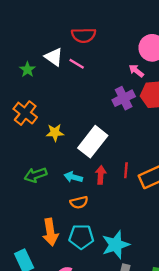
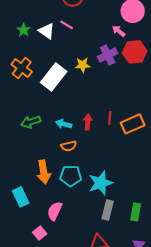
white triangle: (54, 57) -> (47, 31), moved
yellow star: (55, 133) -> (83, 65), moved
white rectangle: (93, 142) -> (54, 77), moved

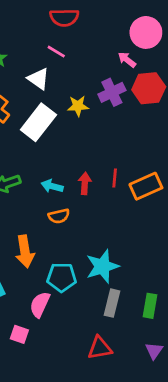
white triangle: (47, 31) -> (38, 79), moved
cyan pentagon: (71, 176) -> (62, 277), moved
pink square: (40, 233) -> (19, 334), turned -32

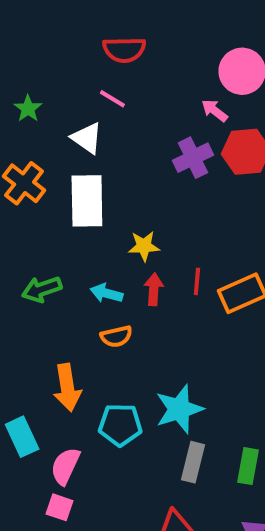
yellow star: (78, 106) -> (144, 246), moved
white rectangle: (38, 122) -> (87, 201), turned -39
pink semicircle: (40, 304) -> (65, 466), moved

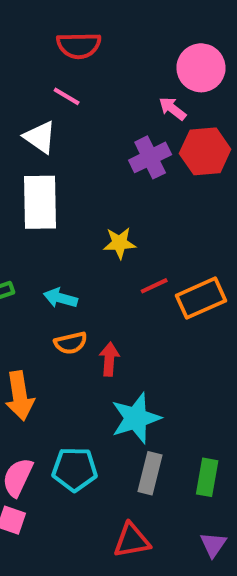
yellow star: (144, 246) -> (119, 243), moved
red line: (197, 281) -> (154, 286), turned 60
red arrow: (154, 289) -> (109, 359), moved
cyan pentagon: (120, 425) -> (75, 469), moved

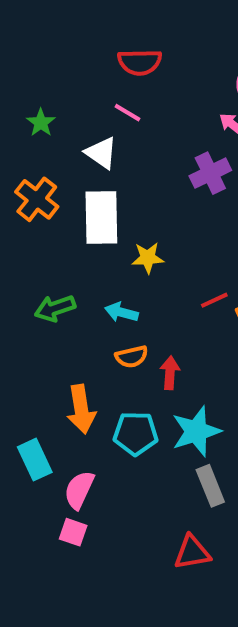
yellow star: (119, 243) -> (148, 258), moved
cyan pentagon: (75, 469) -> (136, 433), moved
gray rectangle: (150, 473) -> (210, 486), turned -36

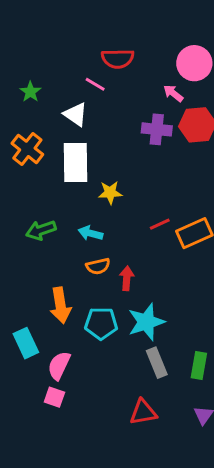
red semicircle: (140, 62) -> (118, 59), moved
purple cross: (210, 173) -> (157, 129), turned 32

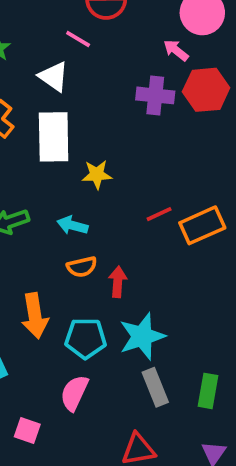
pink semicircle: (59, 366) -> (74, 393), moved

